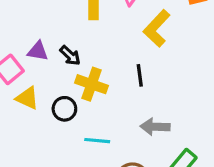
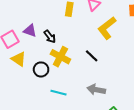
black line: (140, 75) -> (92, 56), turned -48

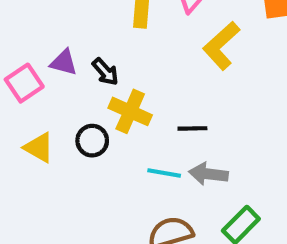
black line: (92, 56) -> (192, 128), moved, turned -40
yellow triangle: (19, 59) -> (39, 148), moved
cyan line: (58, 93) -> (164, 173), moved

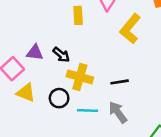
yellow triangle: (39, 148) -> (26, 93), moved
cyan line: (164, 173) -> (88, 111), moved
gray arrow: (208, 174) -> (118, 112), moved, turned 55

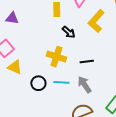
purple triangle: (35, 53) -> (12, 18), moved
black arrow: (61, 55) -> (69, 32), moved
black circle: (59, 98) -> (38, 83), moved

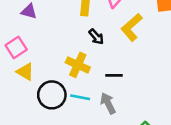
black circle: (38, 83) -> (52, 95), size x1.5

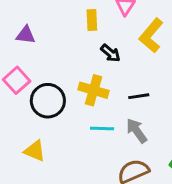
yellow triangle: (25, 72) -> (35, 151), moved
black circle: (52, 95) -> (48, 101), moved

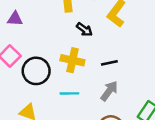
cyan line: (102, 128) -> (69, 93), moved
gray arrow: (137, 131) -> (109, 91), turned 75

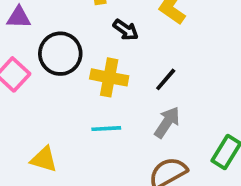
black line: (109, 63) -> (166, 79), turned -35
black circle: (36, 71) -> (60, 54), moved

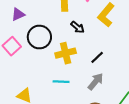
purple triangle: (19, 17) -> (18, 14), turned -32
yellow cross: (109, 77) -> (66, 53), turned -30

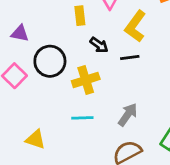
purple triangle: (18, 14) -> (20, 33), turned 40
black line: (97, 57) -> (130, 58), moved, turned 40

